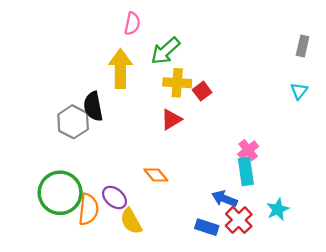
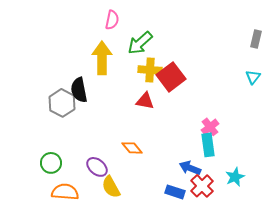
red square: (202, 91) -> (171, 77), size x1.8
red triangle: (171, 119) -> (145, 101), turned 42
green circle: (60, 193) -> (51, 163), size x0.6
orange semicircle: (88, 209) -> (65, 192), moved, turned -92

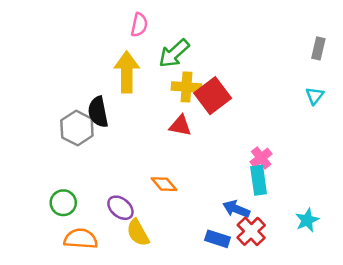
cyan star: (235, 177) -> (307, 220), moved

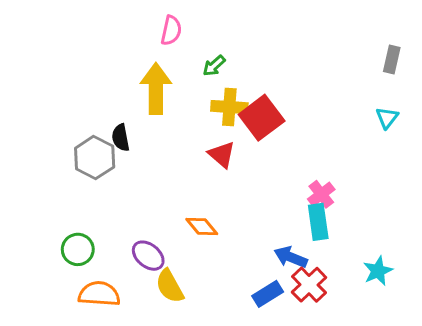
green arrow: (174, 53) -> (214, 66), size x0.6
black semicircle: (98, 112) -> (121, 138), size x0.7
red triangle: (180, 126) -> (222, 154), turned 30
blue rectangle: (218, 239) -> (268, 294), turned -50

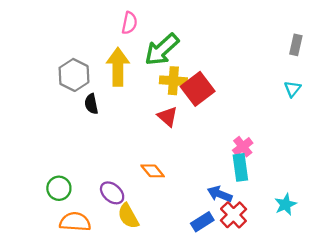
green arrow: (214, 66) -> (162, 50), size x2.0
gray hexagon: (95, 158) -> (74, 75), moved

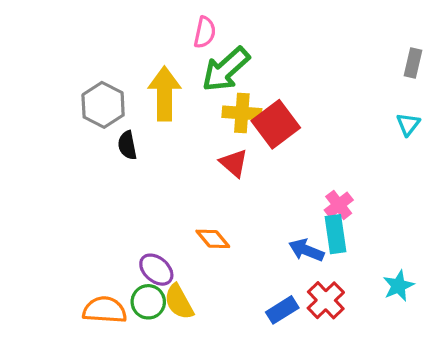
pink semicircle: (129, 23) -> (205, 32), moved
green circle: (59, 188) -> (148, 302), moved
blue arrow: (220, 194) -> (306, 250), moved

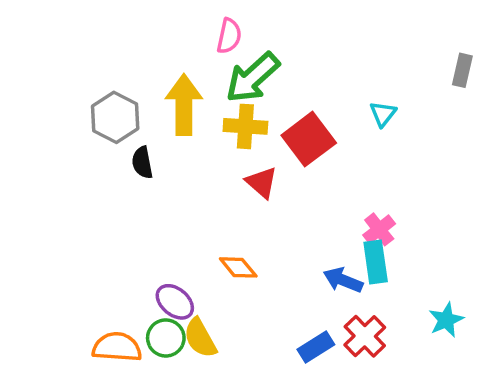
yellow cross: (242, 113) -> (245, 126), moved
cyan triangle: (408, 124) -> (383, 114), moved

